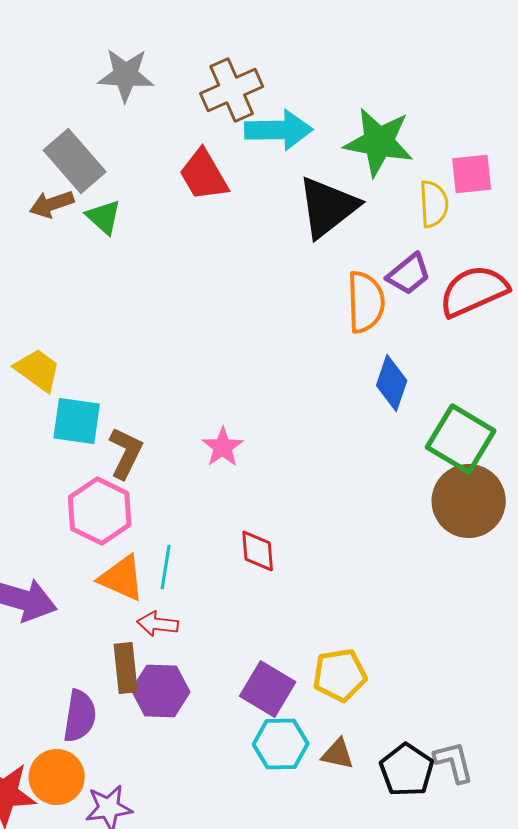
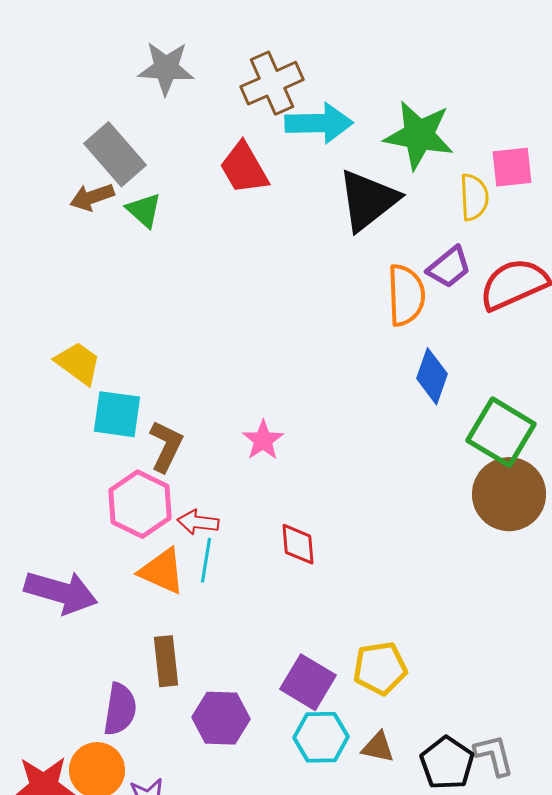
red arrow: (158, 624) -> (198, 522), moved
purple hexagon: (161, 691) -> (221, 718), moved

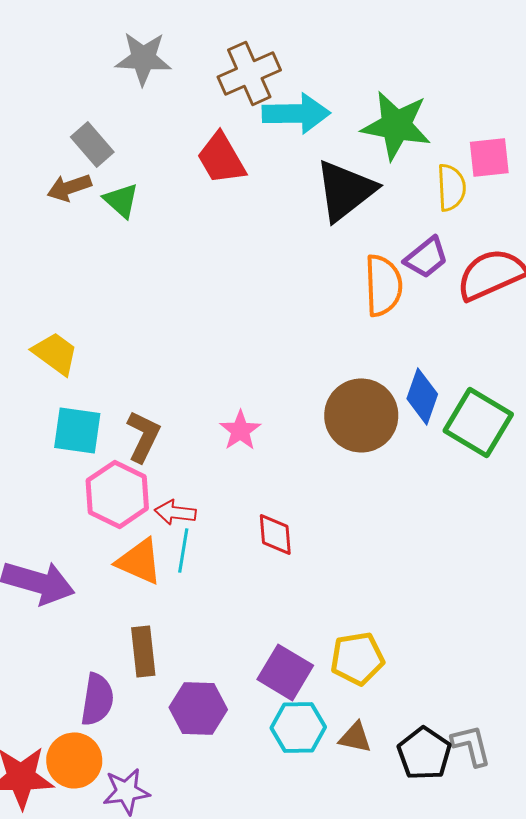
gray rectangle: (115, 154) -> (92, 144), size x0.7
blue diamond: (432, 376) -> (422, 396), moved
cyan square: (117, 414) -> (77, 430), moved
brown circle: (509, 494) -> (361, 415), moved

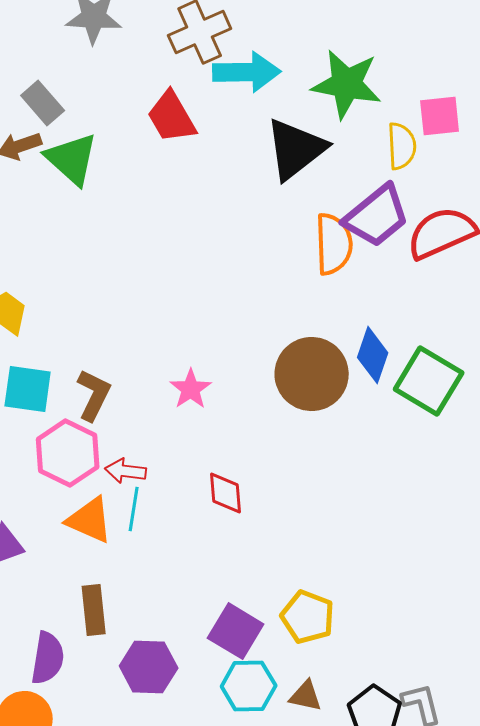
green triangle: (121, 200) -> (72, 159), size x1.5
purple trapezoid: (426, 257) -> (377, 216), size x1.5
yellow pentagon: (357, 658) -> (308, 617), turned 30

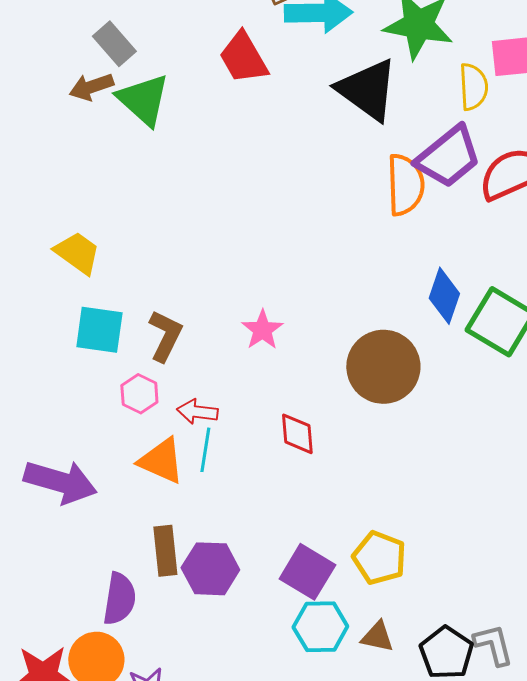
black triangle: (296, 149) -> (367, 90), turned -46
brown circle: (312, 374) -> (383, 367), moved
pink hexagon: (68, 453) -> (139, 394), size x0.6
purple hexagon: (149, 667) -> (210, 569), moved

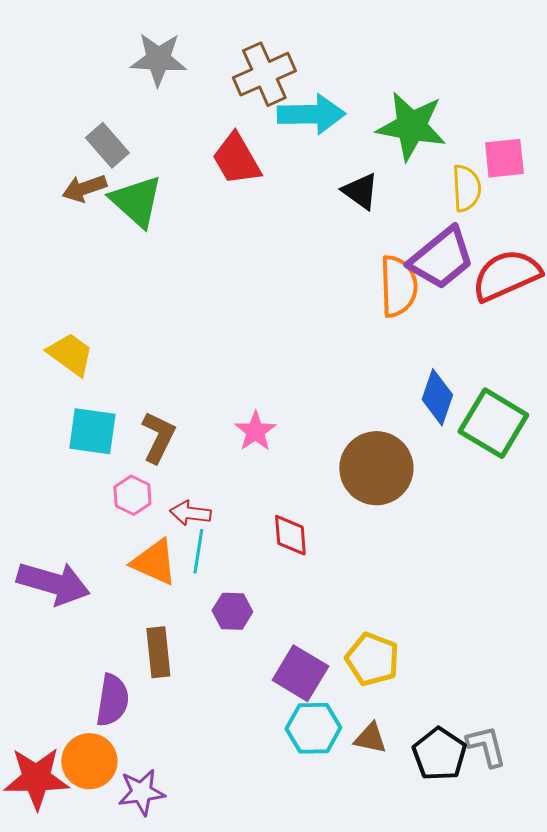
black triangle: (367, 90) -> (360, 191), size x0.6
purple hexagon: (210, 569) -> (232, 611), moved, size x0.7

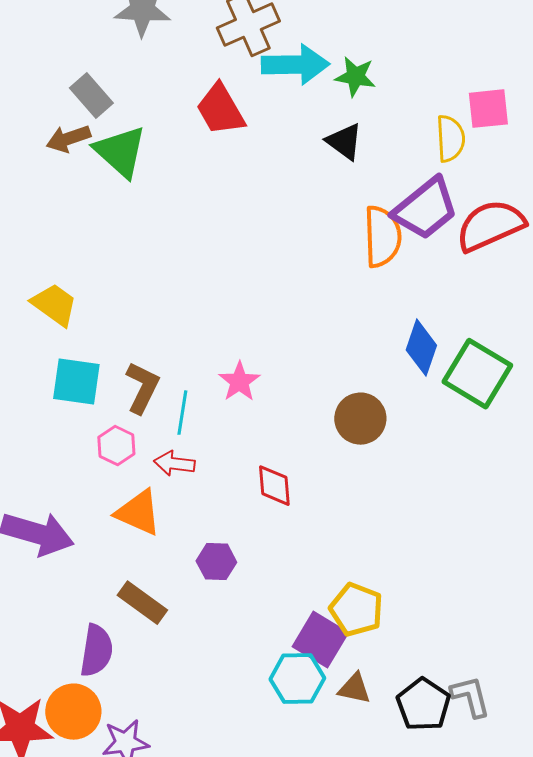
green star: (411, 126) -> (355, 77), moved, size x0.6
brown circle: (376, 468) -> (360, 419), size x0.7
cyan line: (198, 551) -> (182, 413), moved
brown rectangle: (158, 652) -> (142, 603), turned -48
purple square: (300, 673) -> (320, 640), moved

